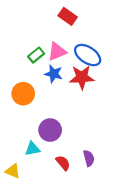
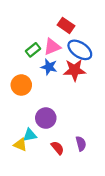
red rectangle: (68, 16) -> (66, 25), moved
yellow triangle: (13, 171) -> (20, 145), moved

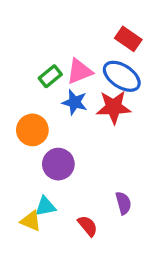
red rectangle: (66, 25) -> (128, 39), moved
purple circle: (46, 118) -> (58, 164), moved
purple semicircle: (81, 144) -> (123, 203), moved

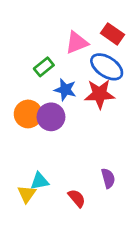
pink triangle: (79, 71) -> (77, 43), moved
purple circle: (58, 164) -> (51, 117), moved
yellow triangle: (31, 221) -> (27, 194), turned 42

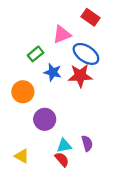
red rectangle: (112, 34) -> (91, 17), moved
purple circle: (51, 117) -> (45, 119), moved
cyan triangle: (40, 181) -> (64, 146), moved
yellow triangle: (27, 194) -> (22, 156), turned -35

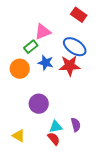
pink triangle: (62, 34) -> (43, 32), moved
orange circle: (23, 92) -> (20, 69), moved

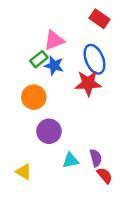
blue ellipse: (75, 47) -> (94, 59), turned 35
blue star: (46, 63) -> (54, 66), moved
orange circle: (20, 69) -> (34, 97), moved
red semicircle: (54, 139) -> (105, 176), moved

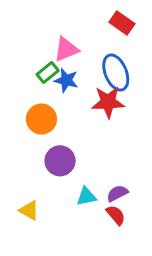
purple semicircle: (96, 158) -> (117, 193), turned -102
red semicircle: (105, 176) -> (116, 215), moved

